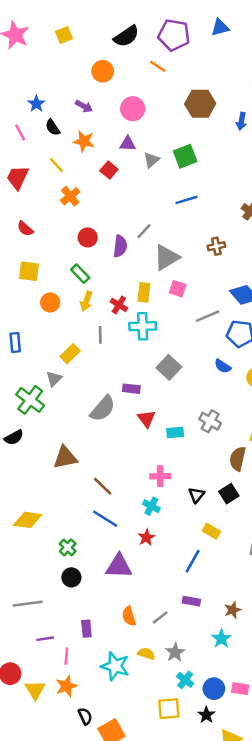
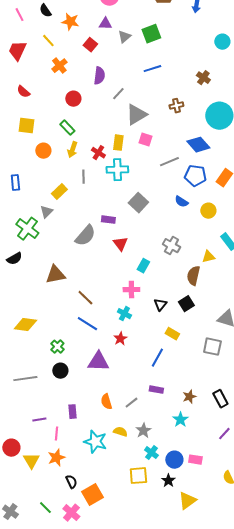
purple semicircle: (120, 246) -> (99, 76), moved
cyan rectangle: (175, 432) -> (143, 266), moved, turned -56
gray line: (28, 604) -> (25, 379), moved

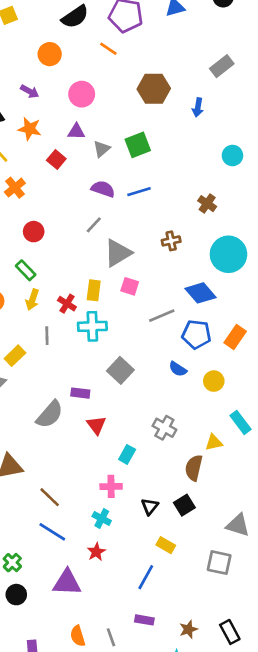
purple semicircle: (99, 76) -> (103, 189), moved, turned -78
gray line: (131, 403) -> (111, 637), turned -72

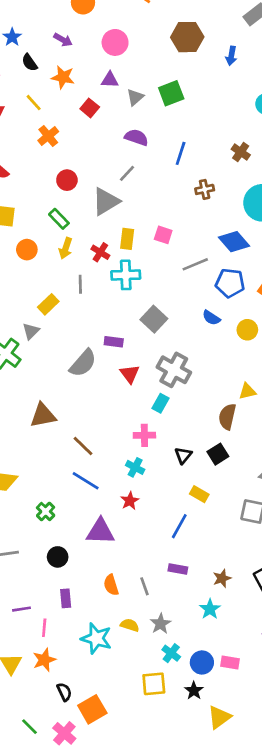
blue line: (139, 192) -> (181, 153), moved, turned -55
gray triangle: (118, 253) -> (106, 201), moved
gray cross: (164, 428) -> (174, 370), moved, size x1.4
black circle: (16, 595) -> (58, 557), moved

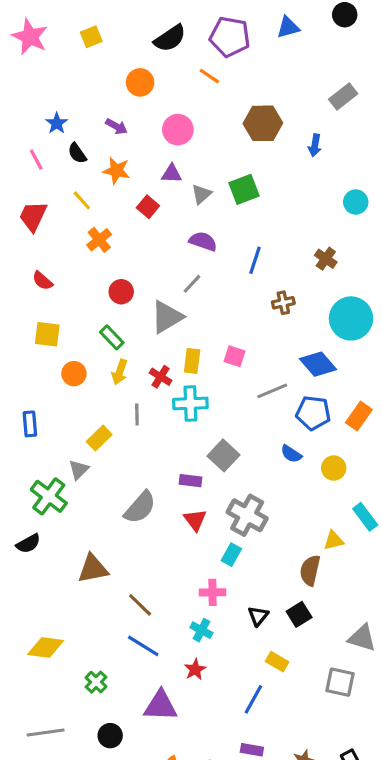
purple rectangle: (114, 342) -> (190, 481), moved

